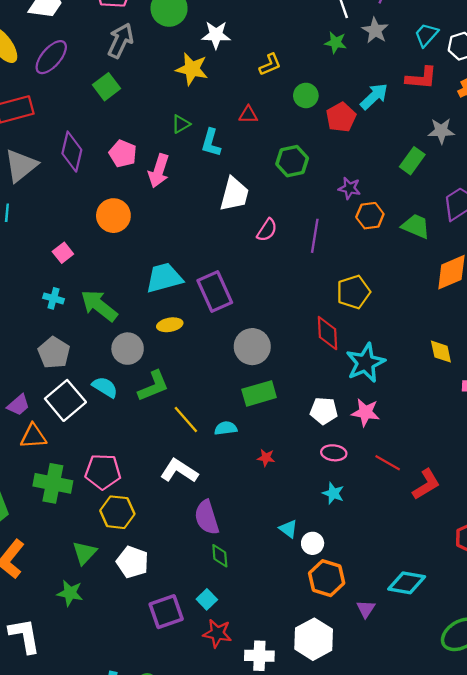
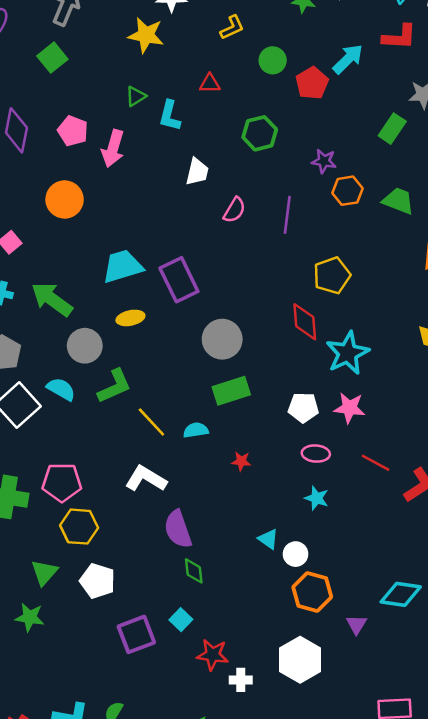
white trapezoid: (234, 194) -> (197, 172), size x0.7
red star: (217, 633) -> (213, 655), moved
white cross: (259, 656) -> (241, 680), size x0.7

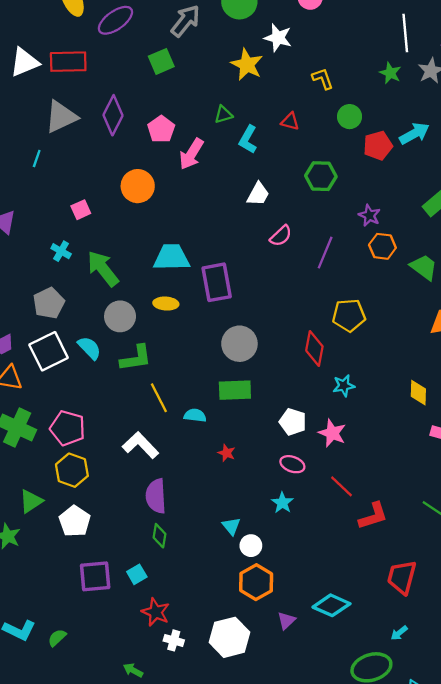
yellow L-shape: (232, 27) -> (323, 79), turned -100
cyan star: (348, 353) -> (344, 386), size x0.6

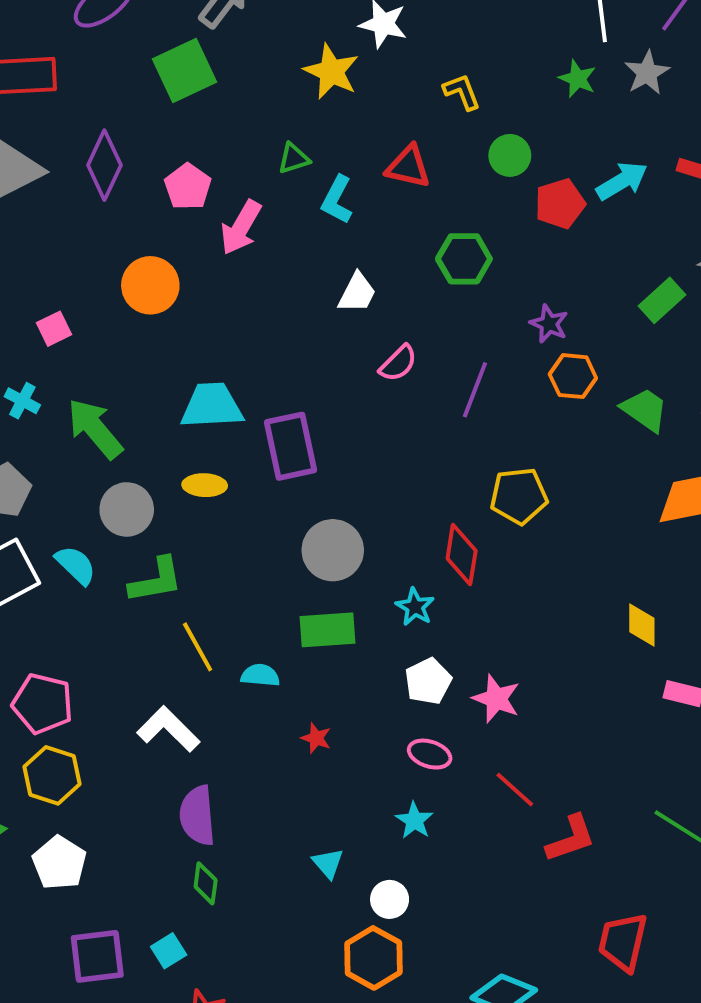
green square: (161, 61) -> (184, 70), size x1.4
red triangle: (290, 121) -> (408, 167), size x1.4
cyan star: (344, 386) -> (415, 607), moved, turned -30
white pentagon: (293, 422) -> (428, 681), turned 30
white circle: (251, 546) -> (390, 899), moved

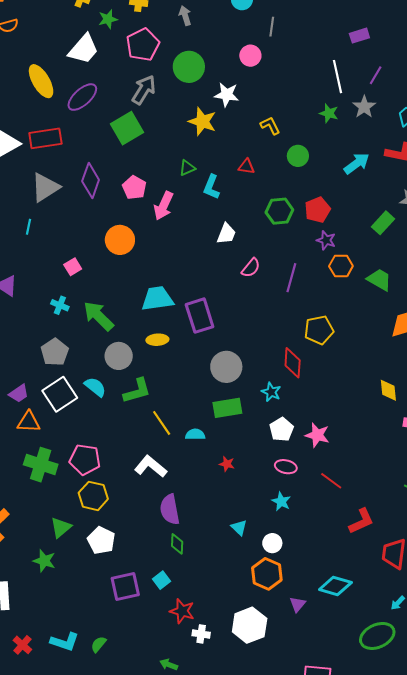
red triangle: (408, 167) -> (246, 167), size x0.7
red pentagon: (560, 204) -> (317, 210), moved
red L-shape: (571, 839) -> (361, 521), moved

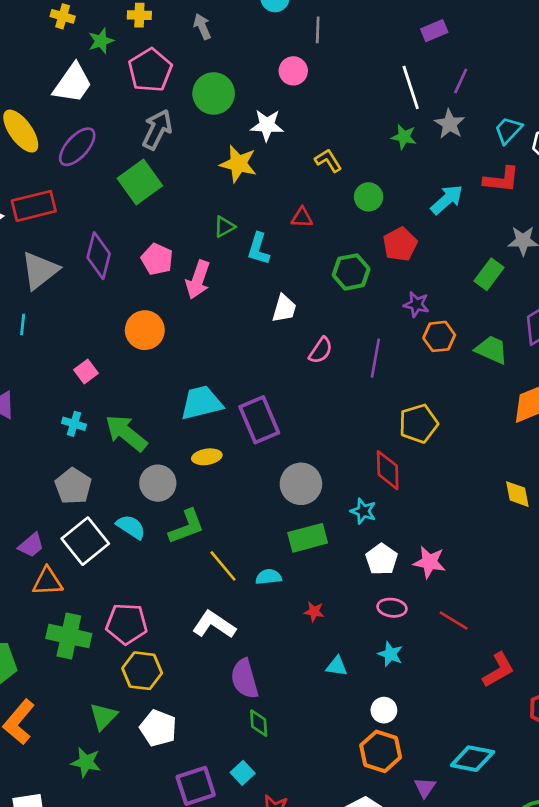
red pentagon: (317, 210) -> (400, 244), moved
cyan triangle: (239, 528) -> (337, 666), moved, turned -30

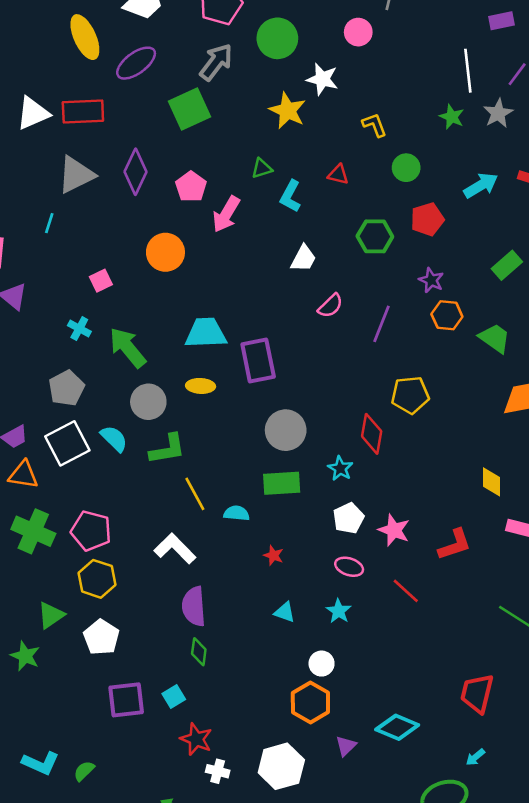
red L-shape: (498, 670) -> (455, 545), moved

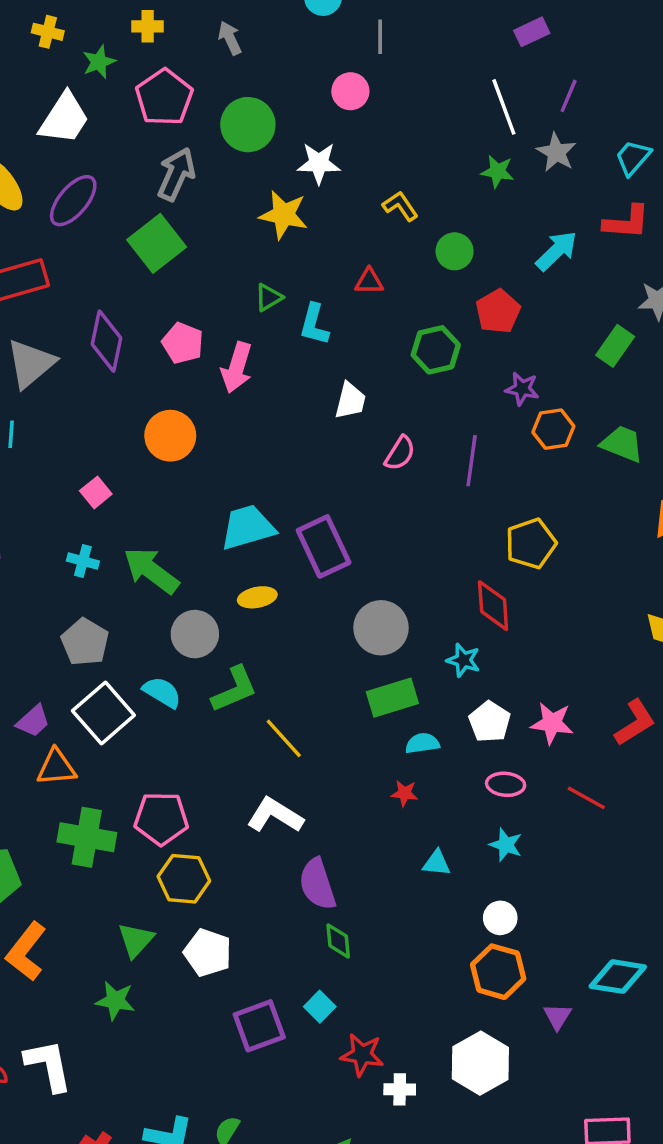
cyan semicircle: (237, 513) -> (422, 743), moved

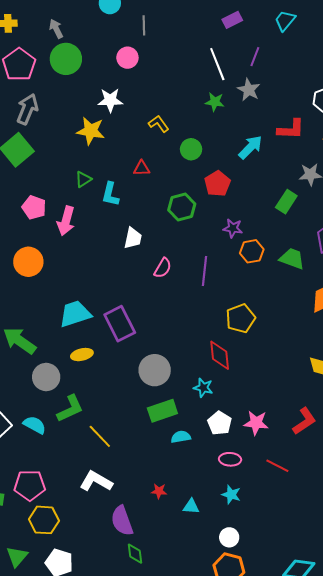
green circle: (248, 125) -> (66, 59), moved
cyan trapezoid: (633, 158) -> (285, 21), moved
cyan semicircle: (162, 692) -> (35, 425), moved
red star: (404, 793) -> (159, 491), moved

